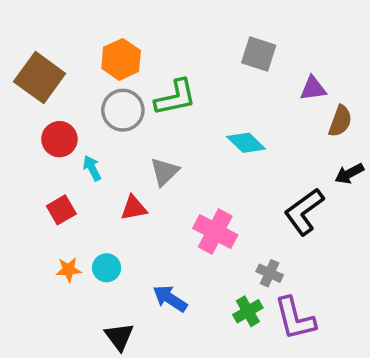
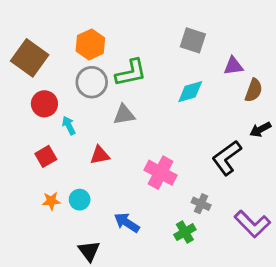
cyan diamond: (246, 143) -> (190, 92), moved, turned -60
gray triangle: (165, 172) -> (124, 115), moved, turned 35
purple L-shape: (295, 318) -> (252, 224), moved, turned -30

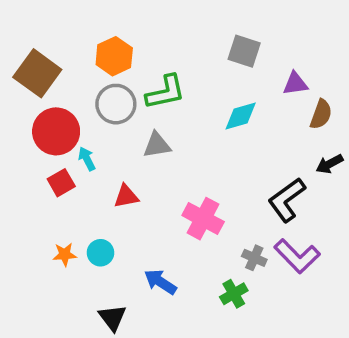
red circle: (44, 104) -> (56, 131), size x1.4
red square: (46, 156) -> (61, 183), moved
purple L-shape: (252, 224) -> (297, 256), moved

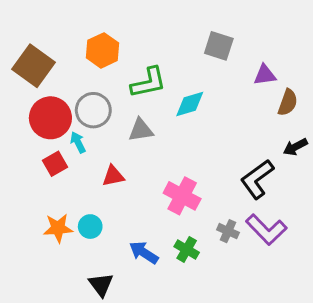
gray circle: (116, 104) -> (93, 110), moved
cyan diamond: (241, 116) -> (190, 104), moved
orange star: (65, 254) -> (58, 228), size x1.4
green cross: (234, 294) -> (187, 249), moved, turned -30

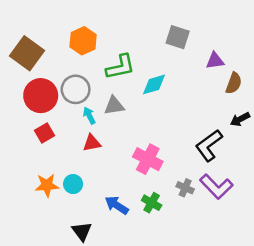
cyan arrow: (78, 142) -> (89, 116), moved

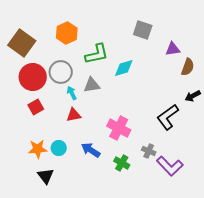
purple L-shape: (216, 187) -> (170, 166), moved
blue arrow: (117, 205) -> (91, 150), moved
black triangle: (82, 231) -> (46, 176), moved

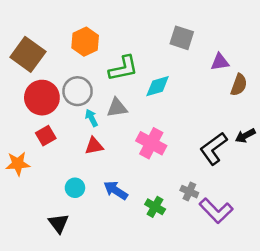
black arrow: (193, 96) -> (245, 136), moved
pink cross: (119, 128) -> (151, 143), moved
orange star: (38, 149) -> (18, 164), moved

